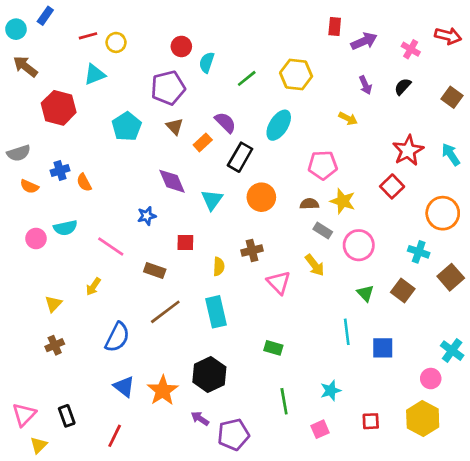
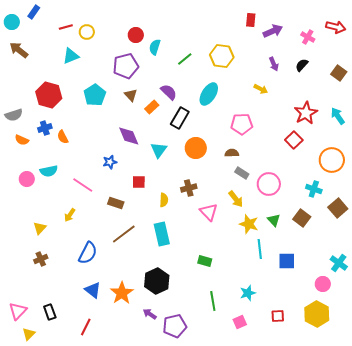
red hexagon: (59, 108) -> (49, 95), moved
yellow star: (343, 201) -> (249, 224), moved

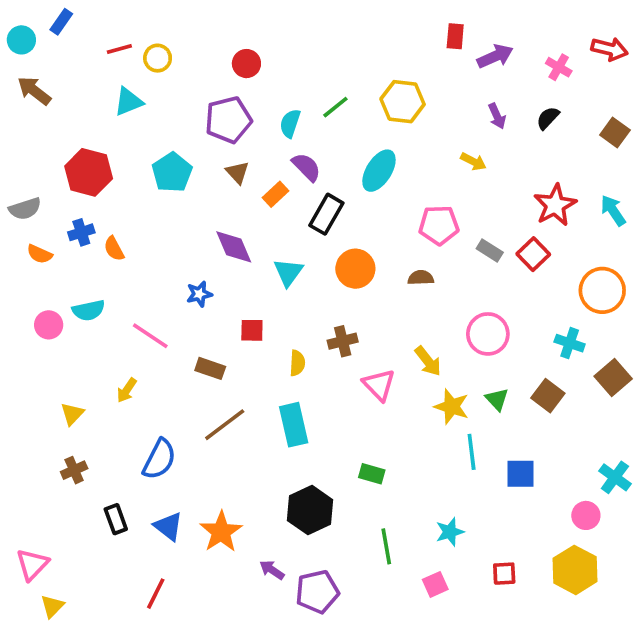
cyan semicircle: (155, 47) -> (290, 123), moved
gray rectangle: (242, 173) -> (490, 250), moved
black hexagon: (157, 281) -> (310, 510), moved
black rectangle: (50, 312) -> (116, 519), moved

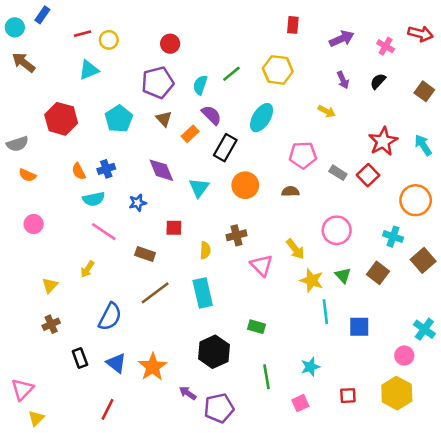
red rectangle: (455, 36) -> (293, 25), moved
blue cross: (81, 232) -> (106, 169), moved
cyan semicircle: (89, 310) -> (94, 199), moved

